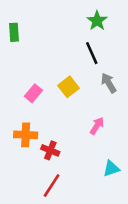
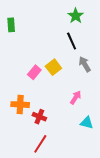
pink rectangle: (33, 93) -> (34, 72), moved
cyan triangle: (111, 169) -> (87, 123), moved, turned 32

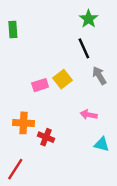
pink rectangle: (34, 72) -> (40, 85), turned 32
pink arrow: (76, 97) -> (89, 115), turned -112
red line: (40, 144) -> (15, 169), moved

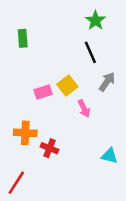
green rectangle: (13, 29) -> (23, 38), moved
gray arrow: (99, 76) -> (107, 82), turned 66
pink arrow: (89, 115) -> (84, 109), moved, turned -126

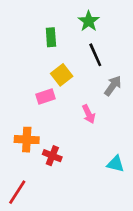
green star: (95, 20) -> (89, 21), moved
green rectangle: (23, 38) -> (51, 37), moved
yellow square: (67, 86) -> (62, 75), moved

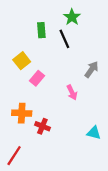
black line: (95, 55) -> (64, 39), moved
yellow square: (62, 75) -> (22, 61), moved
pink rectangle: (46, 96) -> (37, 78), turned -32

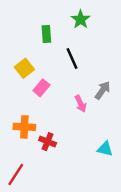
black line: (64, 39) -> (72, 59), moved
gray arrow: (92, 69) -> (103, 90), moved

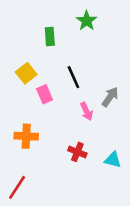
black line: (72, 59) -> (73, 77), moved
pink rectangle: (41, 88) -> (45, 94), turned -63
red cross: (48, 142) -> (77, 152), moved

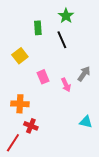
black line: (73, 77) -> (62, 40), moved
pink rectangle: (45, 94) -> (43, 77), moved
red cross: (77, 152) -> (31, 126), moved

